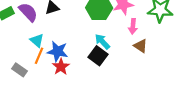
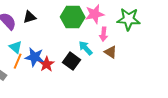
cyan arrow: (102, 42) -> (86, 48), moved
red star: (61, 67) -> (47, 64), moved

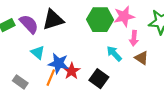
black triangle: (30, 17) -> (53, 20), size x1.5
orange line: (18, 61) -> (51, 78), moved
black square: (72, 61) -> (99, 79), moved

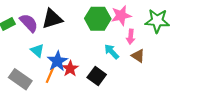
blue star: (58, 63) -> (57, 61), turned 30
gray rectangle: (20, 82) -> (20, 79), size x1.5

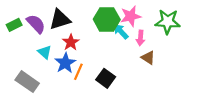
cyan arrow: (112, 52) -> (121, 31), moved
red star: (70, 69) -> (71, 42), moved
orange line: (50, 75) -> (78, 72), moved

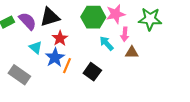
cyan arrow: (121, 31) -> (107, 43), moved
brown triangle: (148, 58) -> (132, 52), turned -32

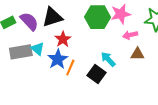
pink arrow: (125, 34) -> (130, 35), turned 72
cyan arrow: (107, 43) -> (108, 59), moved
gray rectangle: (19, 75) -> (21, 52), moved, turned -45

